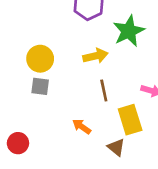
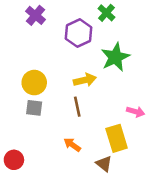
brown line: (104, 91) -> (77, 107), moved

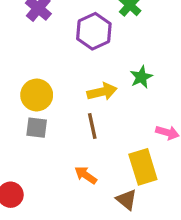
green star: (115, 57) -> (141, 77), moved, size x0.6

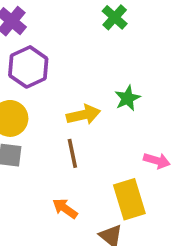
purple hexagon: (94, 31) -> (28, 67), moved

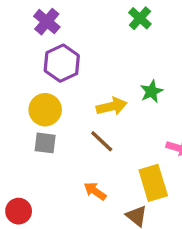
brown line: (72, 153) -> (102, 141), turned -35

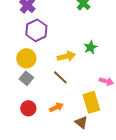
gray square: (45, 143) -> (26, 78), turned 32
orange arrow: (95, 191) -> (56, 107), turned 120
red circle: (19, 211) -> (28, 108), moved

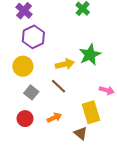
green star: (90, 47) -> (90, 55), size x1.5
gray square: (26, 78) -> (31, 92), moved

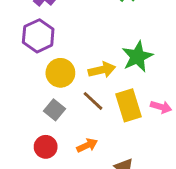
purple hexagon: (33, 37) -> (38, 36), moved
yellow circle: (23, 66) -> (60, 73), moved
yellow rectangle: (91, 112) -> (129, 105), moved

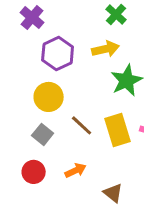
purple hexagon: (38, 36) -> (58, 53), moved
yellow arrow: (102, 70) -> (106, 49), moved

